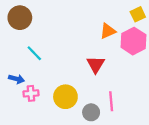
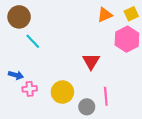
orange triangle: (108, 31) -> (105, 15), moved
cyan line: (34, 53) -> (33, 41), moved

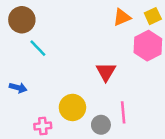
pink cross: (30, 89) -> (43, 126), moved

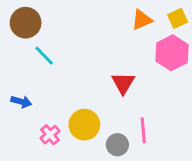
pink cross: (43, 126) -> (50, 135), moved, turned -35

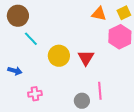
orange triangle: (142, 20) -> (99, 14), turned 35
yellow circle: (84, 125) -> (59, 56), moved
pink cross: (50, 135) -> (35, 94), turned 32

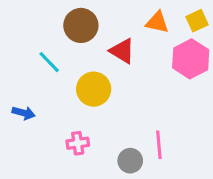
brown circle: (18, 16) -> (81, 25), moved
red triangle: (86, 58) -> (122, 51), moved, turned -30
pink cross: (35, 94) -> (78, 143), moved

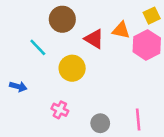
orange triangle: (157, 22) -> (121, 30), moved
pink cross: (78, 143) -> (60, 110), turned 35
pink line: (159, 145) -> (138, 120), moved

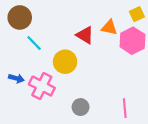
brown circle: (62, 19) -> (20, 17), moved
pink cross: (60, 110) -> (42, 86), moved, size x1.6
gray circle: (100, 123) -> (81, 107), moved

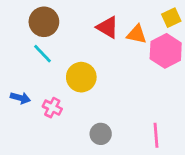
brown circle: (20, 17) -> (44, 22), moved
red triangle: (85, 35) -> (108, 27), moved
pink cross: (42, 86) -> (52, 108), size x0.6

